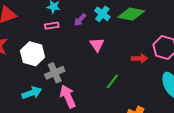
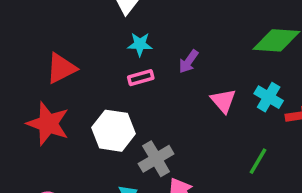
cyan cross: (102, 14) -> (269, 97), moved

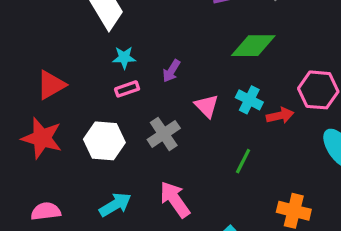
gray cross: (156, 159) -> (164, 134), moved

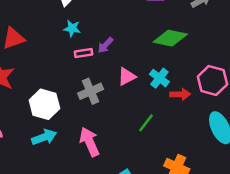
pink rectangle: (127, 89) -> (84, 53), moved
pink triangle: (207, 106) -> (127, 77), turned 36
white hexagon: (104, 141) -> (44, 104), moved

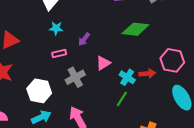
pink rectangle: (84, 53) -> (59, 53), moved
cyan cross: (159, 78) -> (127, 77), moved

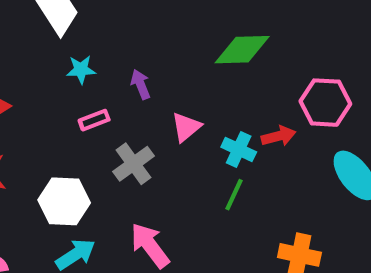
purple arrow: (84, 39) -> (141, 84), turned 128

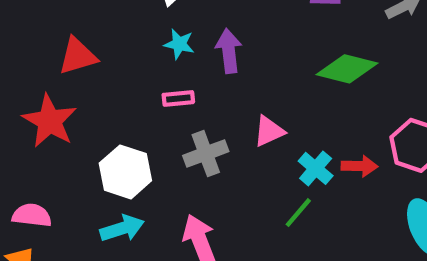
purple arrow: (141, 84) -> (229, 51), moved, size x1.4

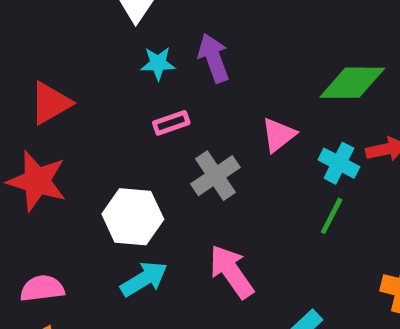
green diamond: (347, 69) -> (352, 83), moved

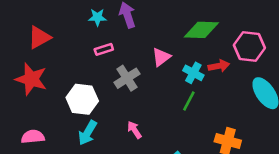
pink arrow: (231, 272) -> (134, 130), size x0.6
cyan arrow: (144, 279) -> (88, 133), turned 150

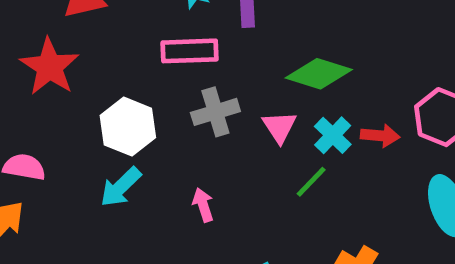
green diamond: (201, 30) -> (319, 74), moved
pink rectangle: (104, 49) -> (190, 51), size x1.6
pink triangle: (161, 57) -> (280, 127), moved, turned -42

